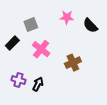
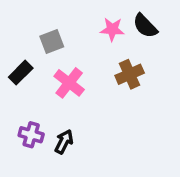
black semicircle: (90, 26) -> (145, 26), moved
brown cross: (73, 63) -> (130, 74), moved

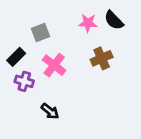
purple cross: (31, 135) -> (24, 81), moved
black arrow: (64, 142) -> (50, 111), turned 102

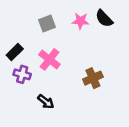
gray square: (41, 33) -> (47, 23), moved
brown cross: (102, 58) -> (93, 78), moved

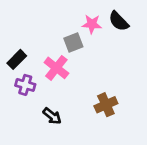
gray square: (47, 23) -> (73, 42), moved
brown cross: (93, 78) -> (106, 105), moved

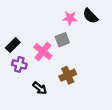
gray square: (73, 42) -> (62, 40), moved
brown cross: (106, 105) -> (68, 75), moved

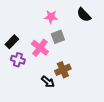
pink star: (70, 18) -> (51, 17), moved
black arrow: (40, 88) -> (48, 82), moved

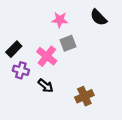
brown cross: (63, 70) -> (84, 96), moved
black arrow: (48, 82) -> (46, 86), moved

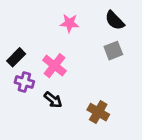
gray square: (68, 43) -> (113, 51), moved
brown cross: (84, 96) -> (98, 112), turned -36

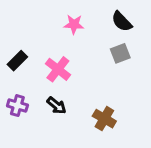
purple cross: (24, 82) -> (17, 106), moved

